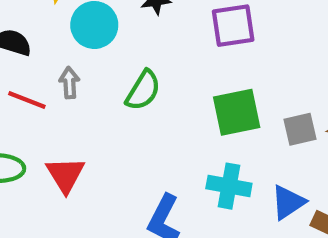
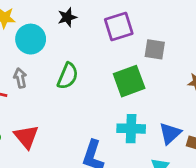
gray square: (300, 129) -> (155, 49), moved, turned 30

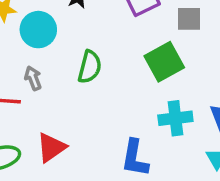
red triangle: (26, 137) -> (51, 147), turned 44

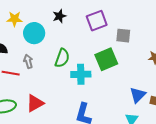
cyan cross: (175, 118) -> (81, 74), moved

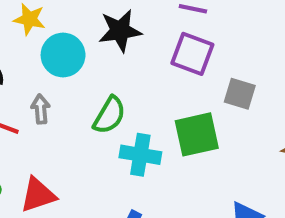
black star: (59, 16) -> (120, 31), size x1.5
purple square: (97, 21) -> (192, 54), turned 30

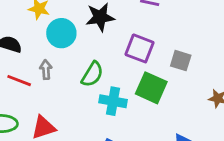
purple square: (192, 54) -> (140, 48), moved
green square: (197, 134) -> (151, 88), turned 36

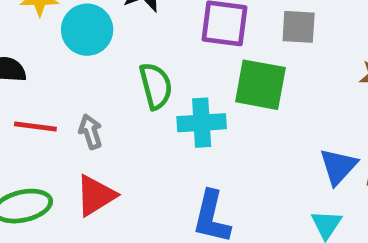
gray arrow: (46, 70) -> (91, 132), moved
green semicircle: (92, 74) -> (156, 86), turned -32

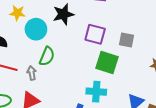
green semicircle: (156, 86) -> (47, 56), moved, turned 30
cyan cross: (202, 123) -> (96, 92), moved

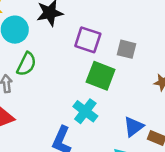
cyan cross: (96, 92) -> (85, 111), turned 30

